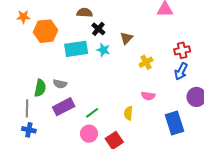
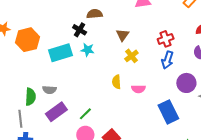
brown semicircle: (85, 13) -> (95, 14), moved
brown triangle: (126, 38) -> (123, 35), moved
yellow semicircle: (128, 113) -> (116, 82), moved

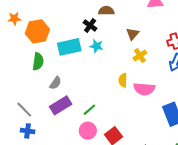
pink semicircle: (138, 89) -> (144, 89), size x1.5
gray semicircle: (49, 90) -> (55, 83), turned -64
green semicircle: (30, 97) -> (38, 62), moved
gray line: (20, 119) -> (24, 110), turned -42

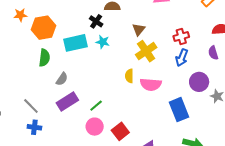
yellow cross: (140, 55) -> (146, 51), size x1.5

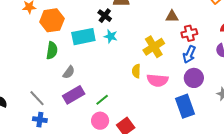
brown triangle: (139, 29) -> (172, 16), moved, turned 48
purple circle: (199, 82) -> (194, 78), moved

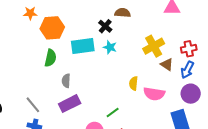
brown triangle: (172, 16) -> (167, 64), moved, turned 32
yellow cross: (154, 47) -> (154, 46), moved
gray semicircle: (69, 72) -> (66, 81), turned 144
green line: (102, 100) -> (113, 112), moved

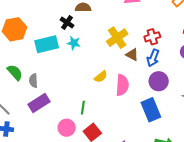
green semicircle: (50, 58) -> (15, 72), moved, turned -48
yellow semicircle: (133, 83) -> (101, 77), turned -128
pink semicircle: (154, 94) -> (122, 85), turned -90
green line: (113, 112) -> (83, 108), turned -40

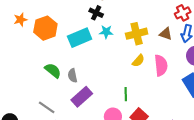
yellow cross: (117, 38) -> (137, 34), moved, turned 30

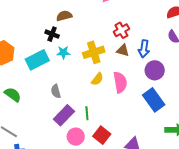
red cross: (183, 13) -> (121, 30), moved
gray semicircle: (72, 76) -> (56, 91), moved
purple rectangle: (82, 97) -> (64, 115), moved

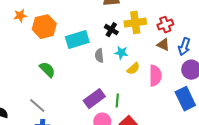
black cross: (52, 34) -> (111, 30), moved
cyan star: (63, 52) -> (121, 53), moved
yellow cross: (94, 52) -> (135, 23), moved
gray semicircle: (56, 91) -> (99, 56), moved

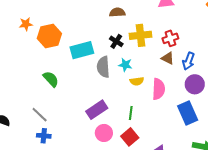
gray semicircle: (99, 56) -> (103, 67), size x1.5
yellow semicircle: (133, 69) -> (137, 81), turned 32
green line: (117, 101) -> (131, 113), moved

